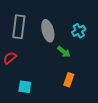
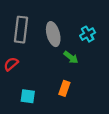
orange rectangle: (69, 80) -> (64, 88), moved

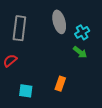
gray ellipse: (53, 34) -> (59, 22), moved
green arrow: (71, 57) -> (80, 52), moved

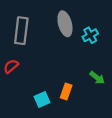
green arrow: (80, 52) -> (97, 78), moved
cyan square: (26, 91) -> (42, 100), moved, turned -32

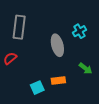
gray ellipse: (65, 24) -> (57, 45), moved
orange rectangle: (66, 91) -> (58, 80), turned 64

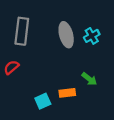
gray ellipse: (57, 45) -> (66, 35), moved
green arrow: (86, 68) -> (89, 79), moved

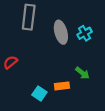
gray rectangle: (22, 31) -> (29, 17), moved
cyan square: (43, 101) -> (39, 93), turned -32

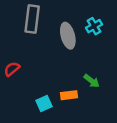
cyan cross: (85, 33) -> (94, 26), moved
cyan square: (39, 93) -> (44, 104), turned 32

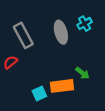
gray rectangle: (32, 19) -> (23, 35), moved, turned -35
orange rectangle: (69, 95) -> (62, 86), size x1.5

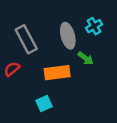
green arrow: (82, 73) -> (86, 58), moved
orange rectangle: (62, 86) -> (57, 73), moved

